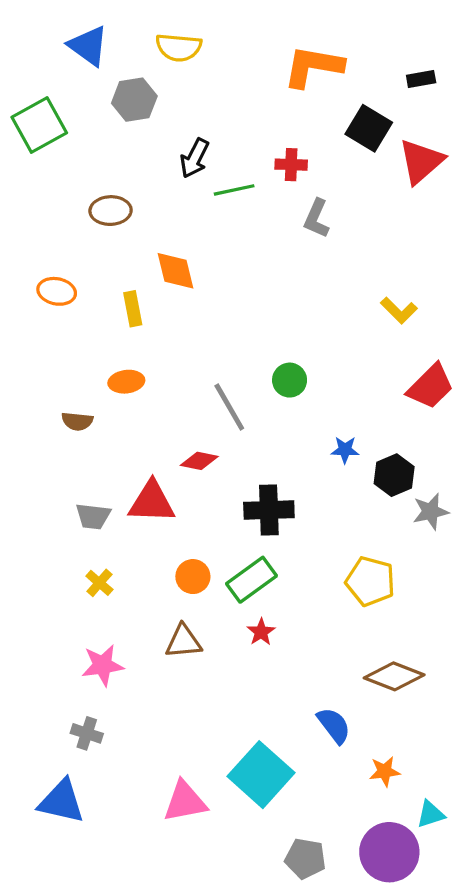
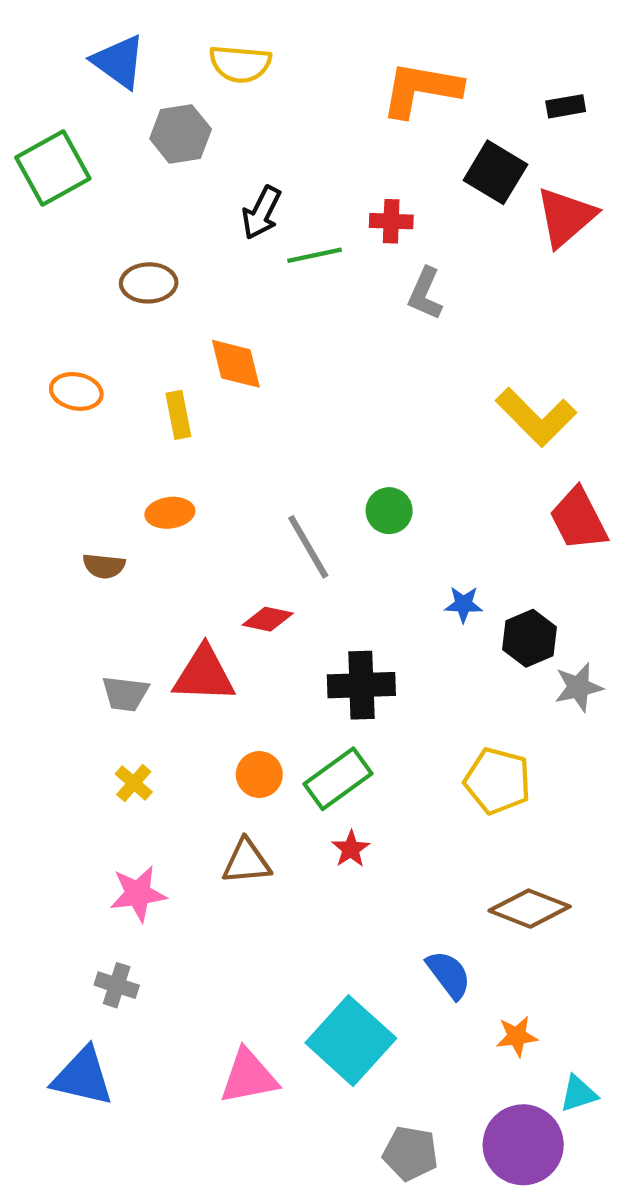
yellow L-shape: (399, 310) -> (536, 417), size x1.6
red trapezoid: (431, 386) -> (578, 519), turned 108

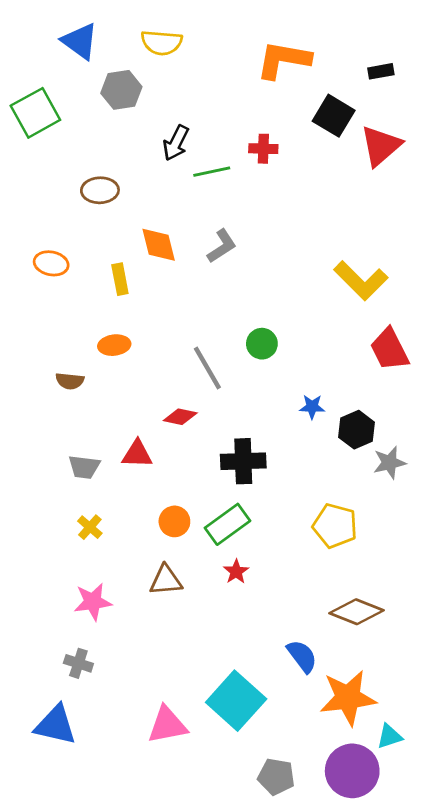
gray L-shape: (425, 294) -> (222, 246), moved, turned -147
red triangle: (204, 674) -> (137, 454), size x0.7
orange star: (517, 1036) -> (348, 698), size x2.0

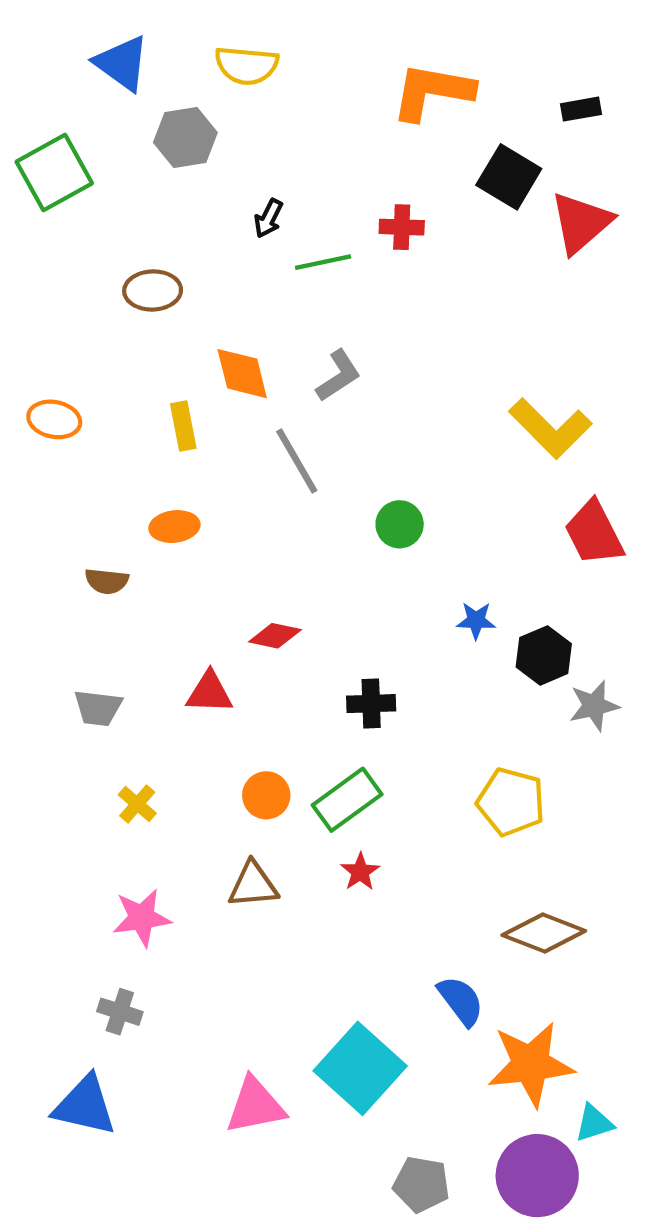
black arrow: (176, 143) -> (268, 218), size x0.7
orange ellipse: (51, 263) -> (54, 419), moved
gray line: (207, 368) -> (297, 461), moved
black cross: (243, 461) -> (371, 704), size x0.7
gray trapezoid: (84, 467) -> (98, 708), moved

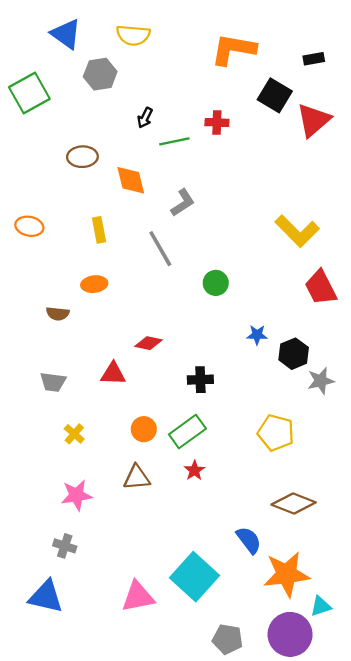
orange diamond: (242, 374) -> (131, 180), moved

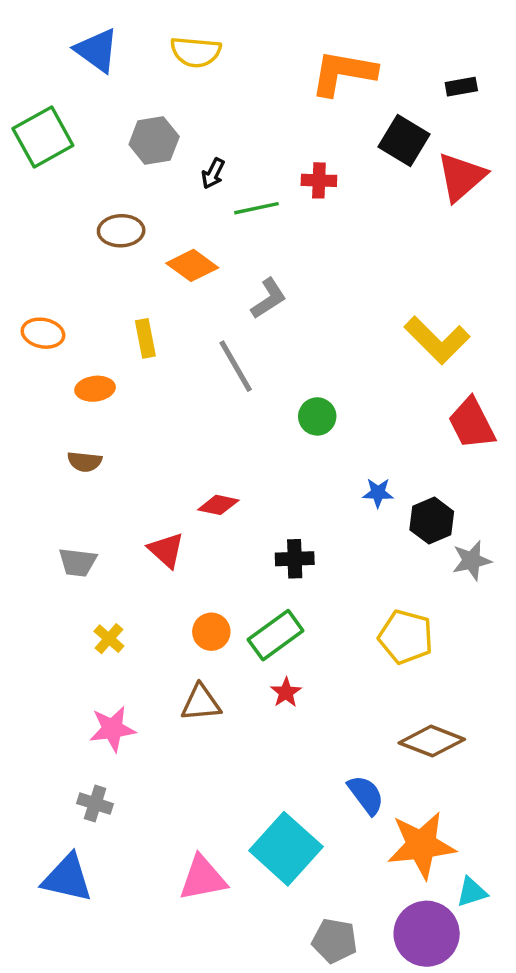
gray hexagon: (100, 74) -> (154, 140), moved
orange diamond: (131, 180) -> (192, 265), turned -40
orange ellipse: (94, 284) -> (95, 389), moved
red triangle: (113, 374) -> (166, 550), turned 40

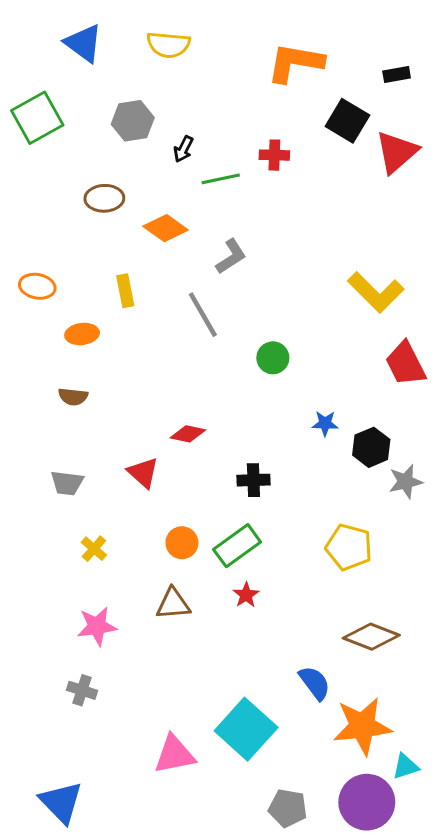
blue triangle: (67, 878) -> (61, 802), moved, turned 33

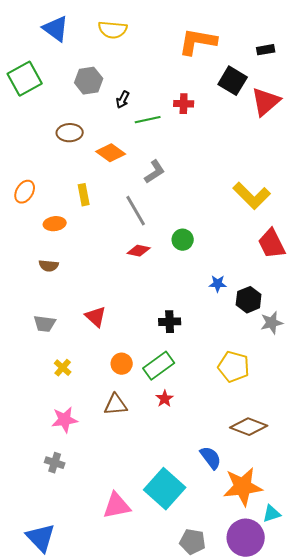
orange ellipse: (37, 286) -> (25, 192), turned -70
red diamond: (188, 434) -> (139, 251), moved

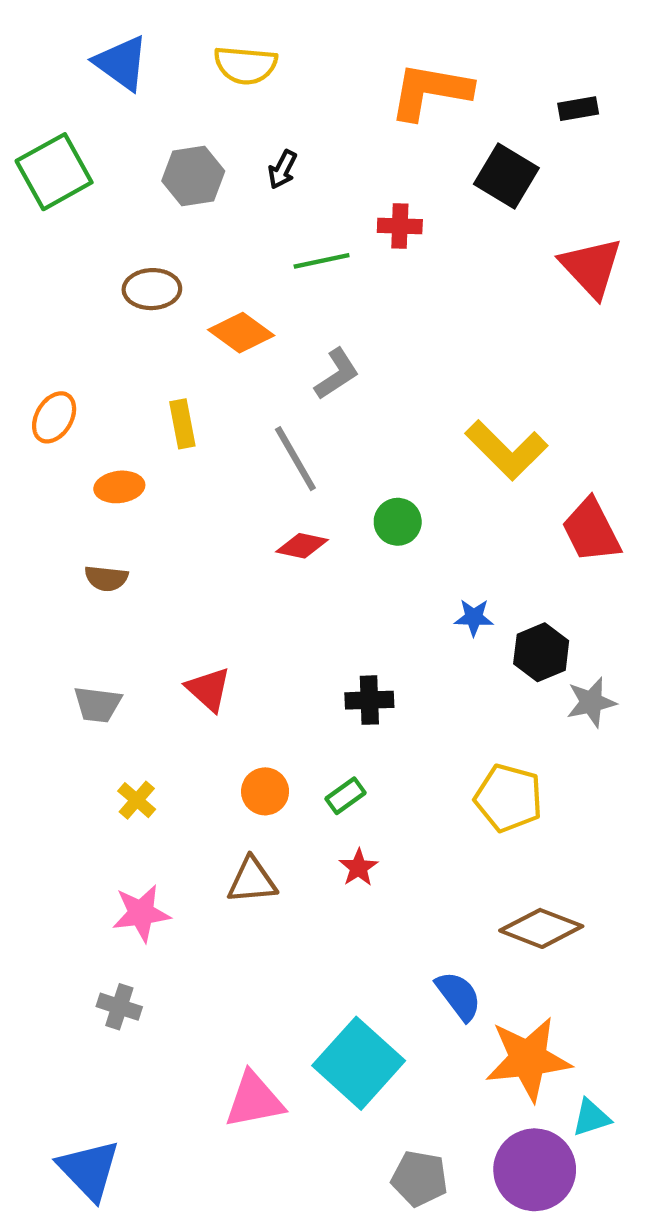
black arrow: (123, 100) -> (282, 169), moved
red triangle: (266, 102) -> (591, 267), moved, turned -32
yellow L-shape: (252, 196) -> (506, 450), moved
green rectangle: (159, 366) -> (345, 796), size x0.6

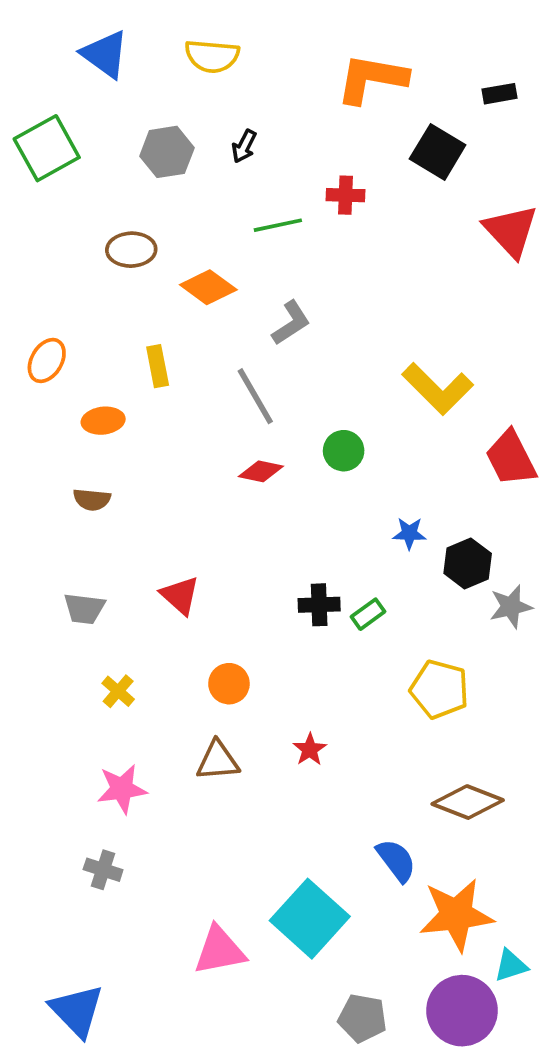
green rectangle: (345, 796) -> (368, 614), moved

